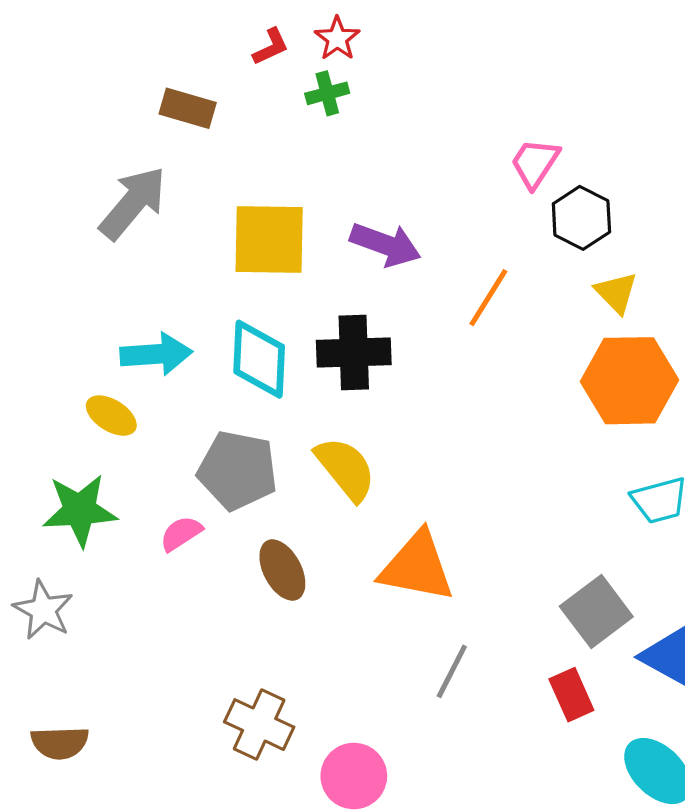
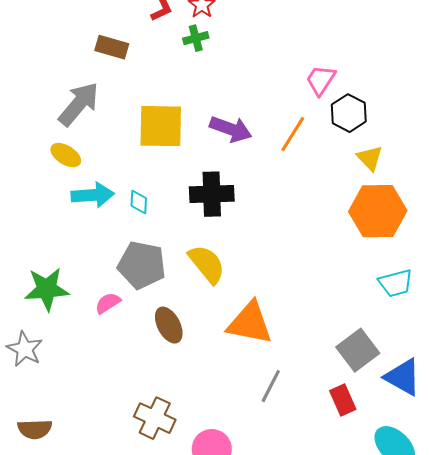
orange line: (488, 298) -> (293, 134), moved
cyan diamond: (259, 359) -> (139, 202), moved, size x0.5
yellow ellipse: (111, 416) -> (66, 155), moved

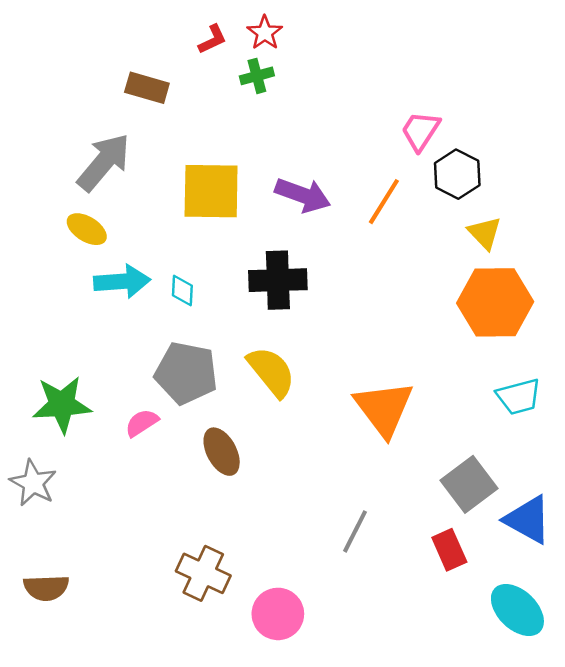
orange triangle: (250, 323) -> (384, 408), moved, turned 42

